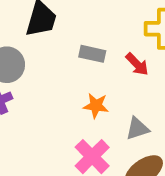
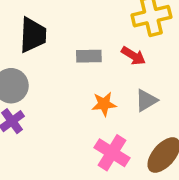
gray triangle: (137, 128) -> (146, 100), moved

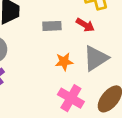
gray triangle: (146, 100) -> (96, 58), size x1.5

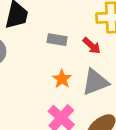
orange star: (64, 62) -> (62, 79), turned 30

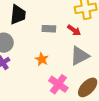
orange star: (62, 79) -> (42, 59), moved

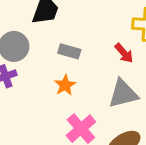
gray rectangle: (49, 29) -> (69, 51), moved

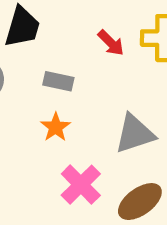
red arrow: (124, 53) -> (111, 43), moved

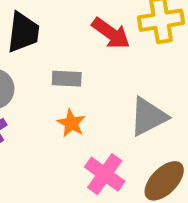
red arrow: (111, 43) -> (111, 33), size x1.4

